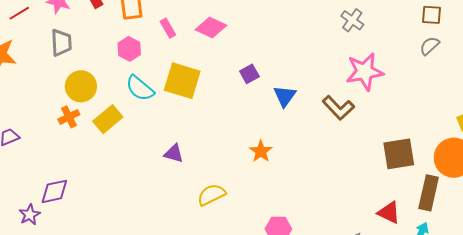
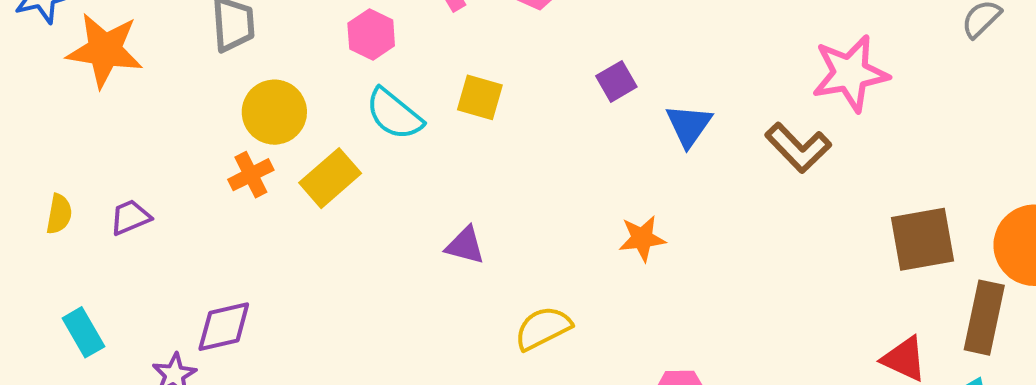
yellow square: (182, 81) -> (480, 97), size x0.6
orange star: (261, 151) -> (642, 238), turned 30

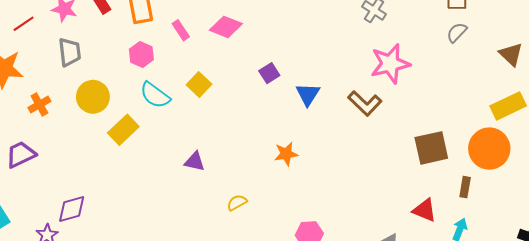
yellow square: (480, 97) -> (199, 85), turned 30
orange cross: (251, 175) -> (39, 104), moved
purple trapezoid: (130, 217) -> (21, 154), size x1.4
brown rectangle: (984, 318) -> (465, 187), size x0.6
yellow semicircle: (543, 328) -> (237, 203), size x0.7

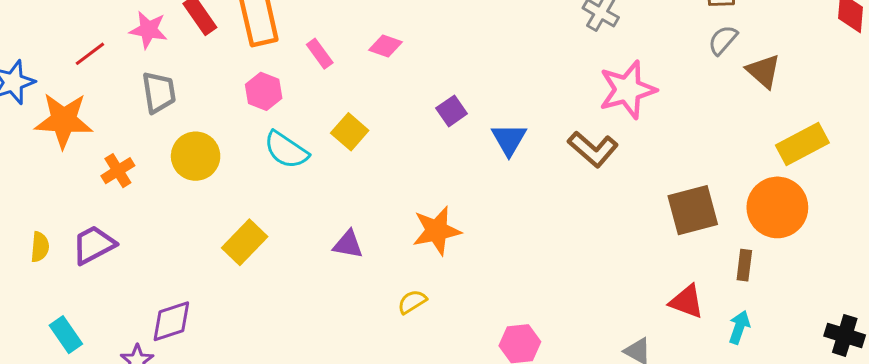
pink diamond: (226, 27) -> (385, 46), size x0.7
brown triangle: (511, 54) -> (763, 71), moved
yellow rectangle: (123, 130) -> (245, 242), moved
orange star: (286, 154) -> (437, 231), moved, size x1.4

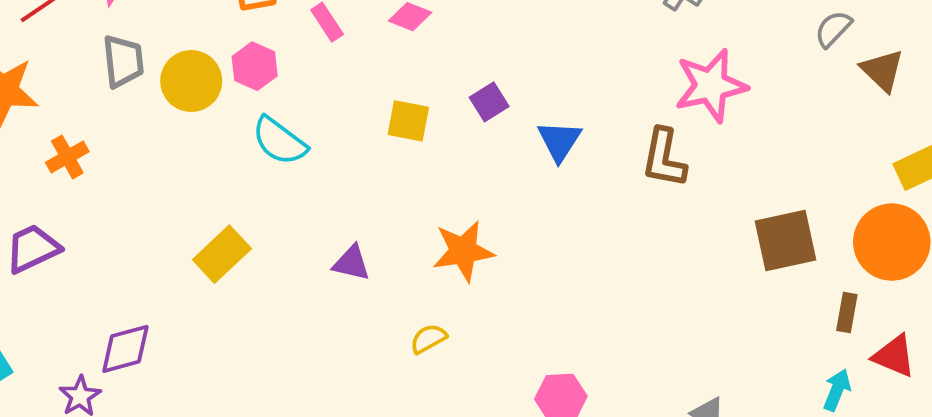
yellow square: (350, 132) -> (408, 121), moved, turned -33
brown L-shape: (593, 149) -> (664, 158), turned 57
yellow circle: (196, 156) -> (191, 81), moved
red triangle: (687, 302) -> (894, 356), moved

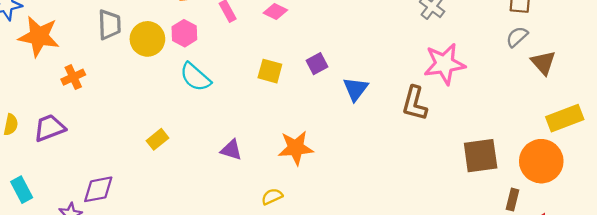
yellow rectangle: (222, 254) -> (158, 139), size x0.7

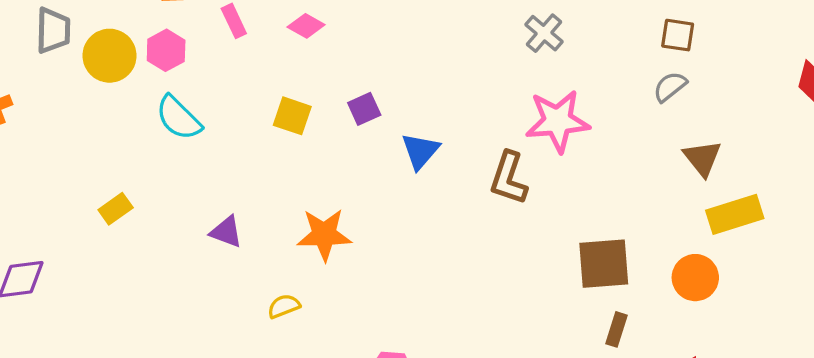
brown triangle: (543, 63) -> (702, 158), moved
orange circle: (541, 161) -> (695, 278), size x0.7
brown rectangle: (513, 200) -> (616, 329), moved

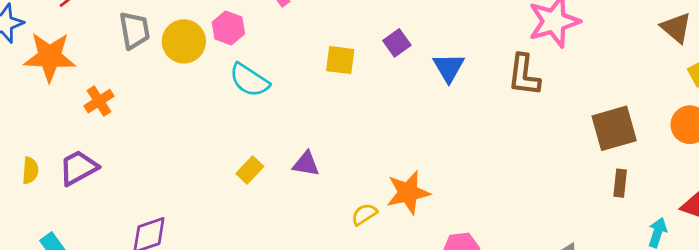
yellow rectangle: (116, 209) -> (250, 170), moved
orange star: (324, 235) -> (408, 193), moved
brown rectangle: (616, 329) -> (620, 183), moved

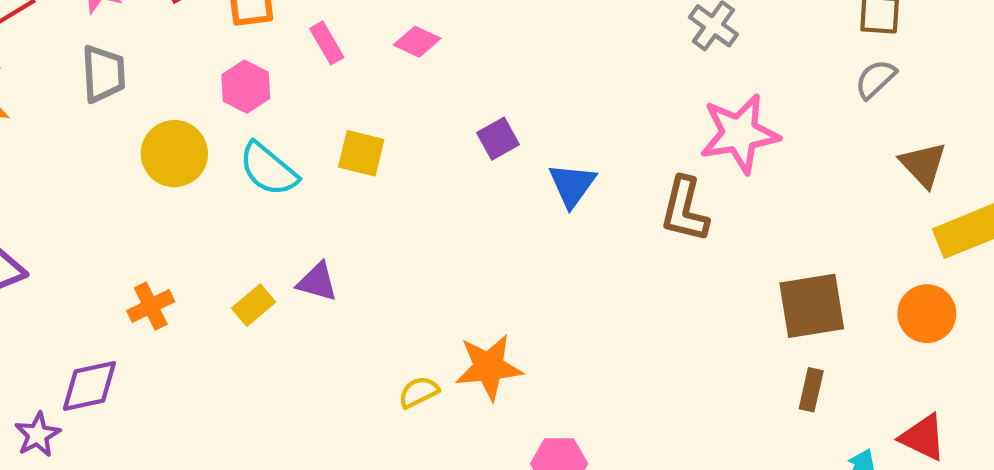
yellow circle: (184, 41) -> (174, 154), moved
yellow square: (340, 60) -> (361, 153), moved
orange cross: (99, 101) -> (151, 306), moved
purple triangle: (306, 164) -> (317, 282), moved

